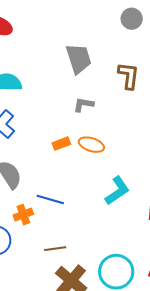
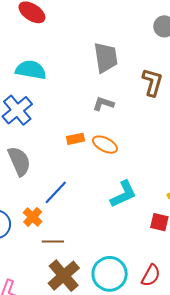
blue line: (50, 200) -> (56, 192), turned -72
orange cross: (23, 215) -> (33, 217), moved, turned -36

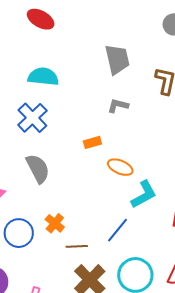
orange ellipse: (105, 145) -> (120, 167), moved
blue line: (56, 192) -> (117, 230), moved

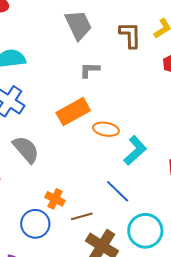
orange rectangle: (92, 142) -> (73, 112), size x1.8
blue line: (117, 230) -> (118, 191), turned -72
blue circle: (19, 233) -> (35, 224), moved

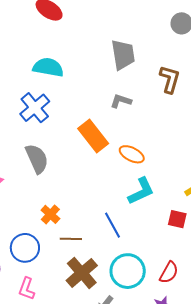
orange rectangle: (73, 112) -> (93, 136), turned 64
orange ellipse: (106, 129) -> (132, 154), moved
blue circle: (35, 224) -> (25, 248), moved

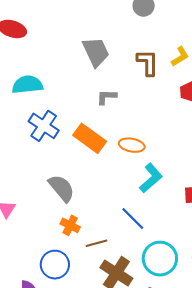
blue cross: (35, 108) -> (44, 126), moved
gray semicircle: (37, 159) -> (61, 188), moved

